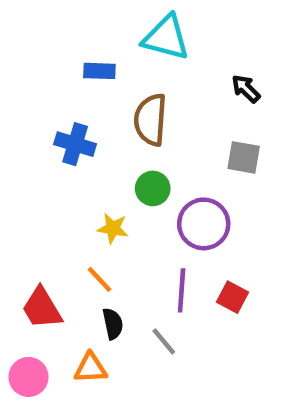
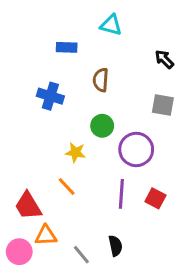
cyan triangle: (166, 38) -> (111, 25), size x0.7
brown semicircle: (150, 120) -> (101, 80), size x0.7
black semicircle: (113, 324) -> (115, 246), moved
gray line: (164, 341) -> (81, 255), moved
orange triangle: (91, 368) -> (46, 235), moved

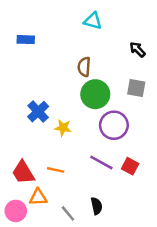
blue rectangle: (67, 47) -> (26, 40), moved
blue cross: (50, 96) -> (38, 112), moved, turned 30
green circle: (102, 126) -> (95, 94), moved, size x1.5
orange line: (67, 187) -> (56, 170), moved, turned -35
purple line: (121, 194) -> (101, 162), turned -65

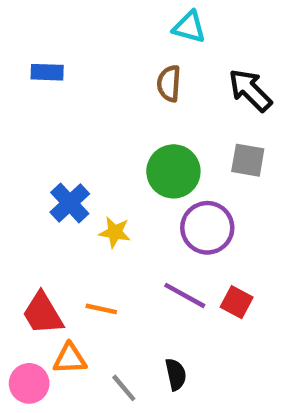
cyan triangle: (93, 21) -> (189, 27), moved
black arrow: (138, 49) -> (250, 90), size x1.5
brown semicircle: (84, 67) -> (169, 83), moved

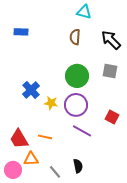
purple circle: (207, 228) -> (76, 105), moved
red square: (237, 302) -> (112, 117), moved

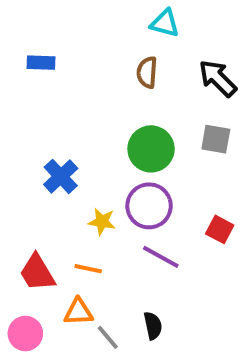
yellow star: (51, 103) -> (102, 222), moved
orange triangle: (31, 159) -> (78, 312), moved

